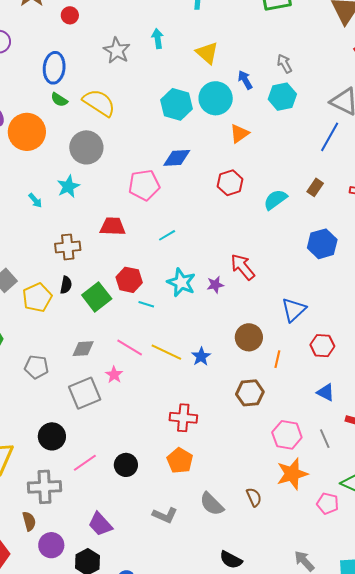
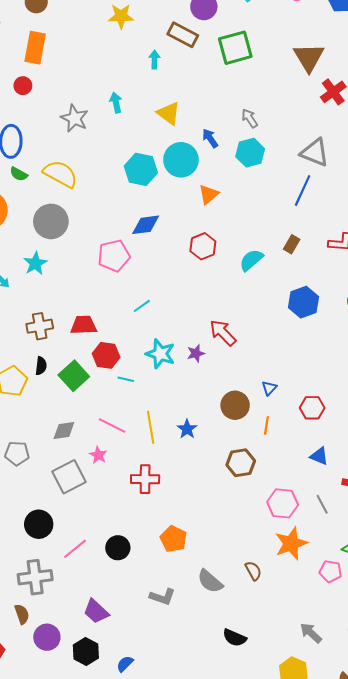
red trapezoid: (113, 226) -> (84, 325), moved
blue triangle: (294, 310) -> (269, 388), moved, size x0.6
yellow line: (166, 352) -> (151, 427), turned 60
red cross: (183, 418) -> (145, 479), moved

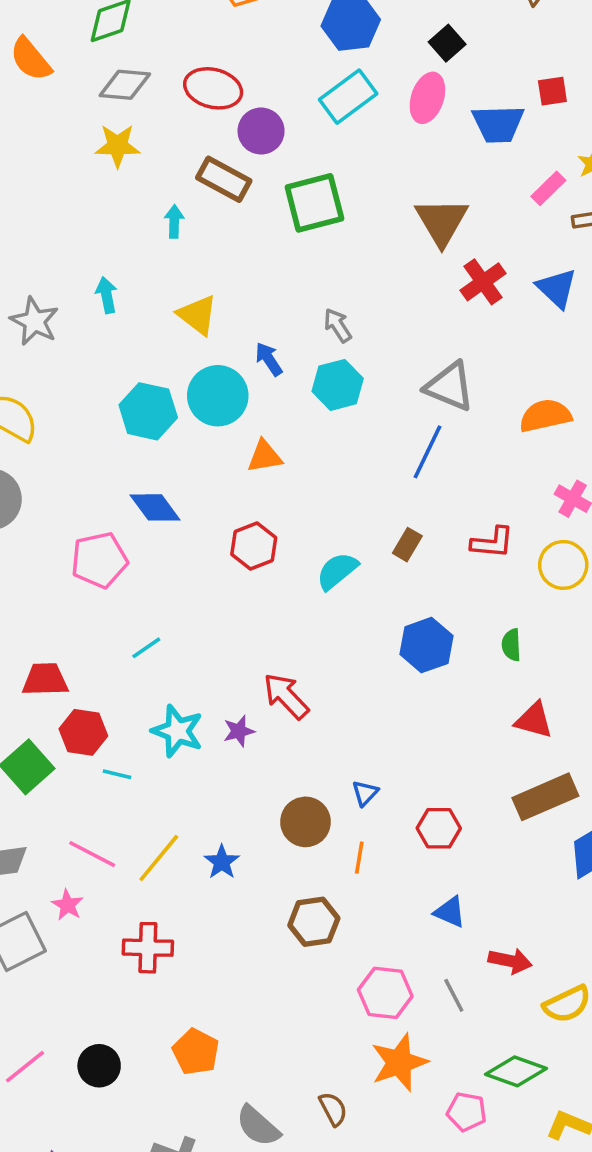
orange triangle: (209, 194) -> (265, 456), turned 30
blue diamond: (146, 225) -> (155, 507), turned 60
yellow line: (151, 427) -> (159, 858), turned 48

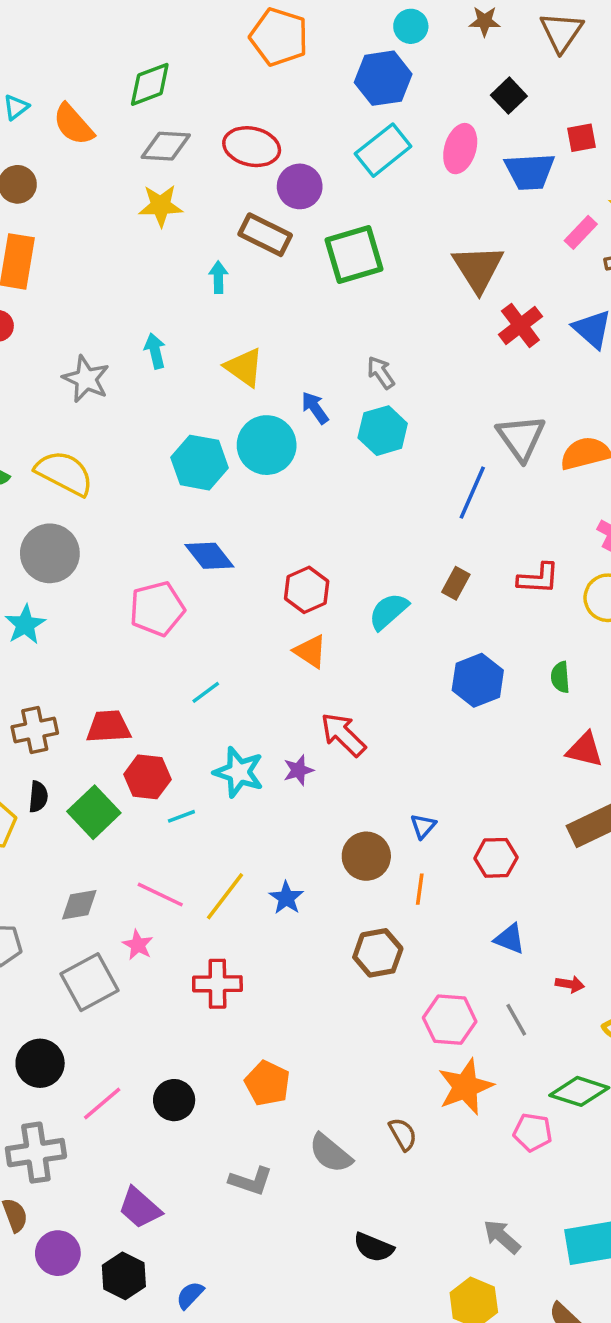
black square: (447, 43) -> (509, 96), moved
gray triangle: (450, 386) -> (521, 438), moved, turned 34
orange triangle: (265, 456) -> (310, 651), moved, turned 45
cyan line: (117, 774) -> (181, 816), turned -32
red arrow: (510, 961) -> (570, 984), size x0.7

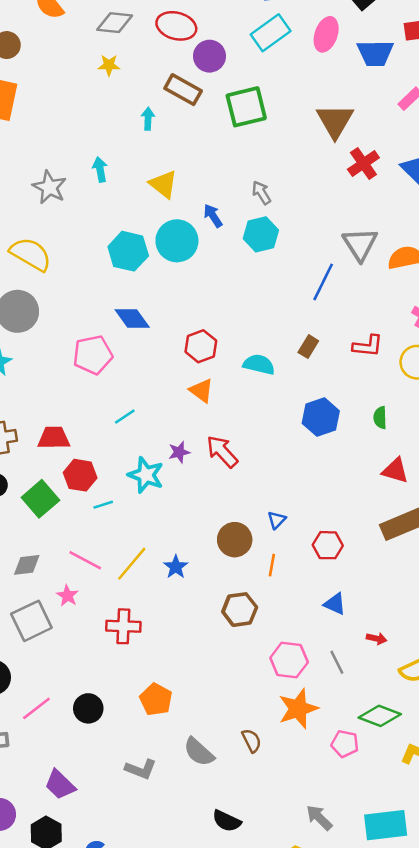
yellow star: (161, 206) -> (109, 65), size x0.7
cyan semicircle: (388, 611) -> (259, 364), turned 52
purple star: (298, 770) -> (179, 452), moved

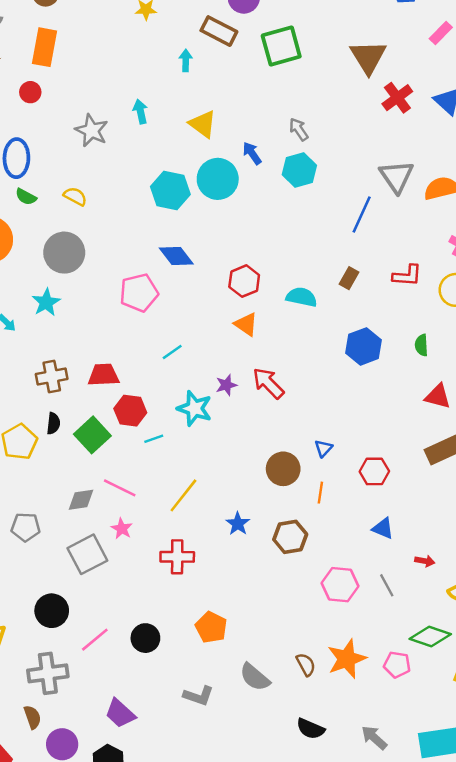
yellow semicircle: (31, 254) -> (75, 196), size x0.6
pink line: (85, 560) -> (120, 488), moved
blue star: (176, 567) -> (238, 524), moved
orange star: (298, 709) -> (347, 659), moved
black semicircle: (227, 821) -> (310, 729), moved

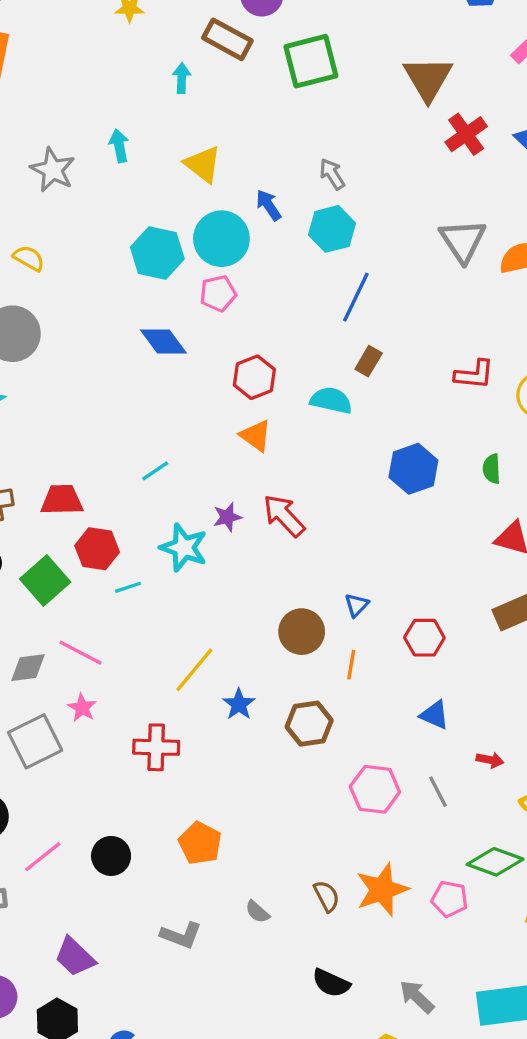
blue line: (362, 215) -> (356, 297), moved
brown rectangle: (349, 278) -> (369, 361), moved
pink pentagon: (139, 293) -> (218, 293), moved, size x0.7
yellow line: (183, 495) -> (194, 670), moved
gray semicircle: (255, 677) -> (257, 912), size x0.6

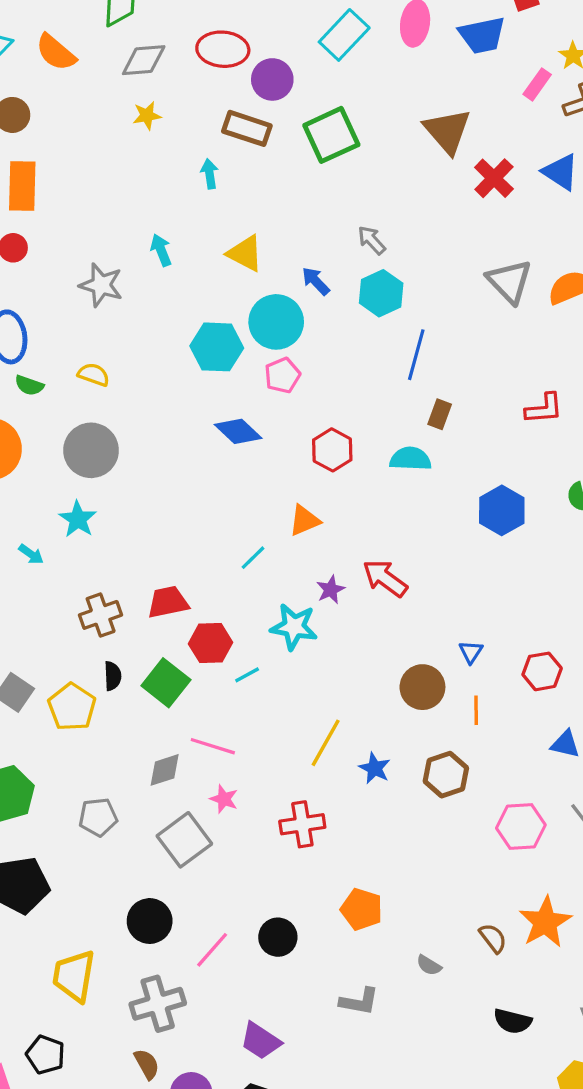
orange triangle: (256, 436) -> (304, 520), moved, turned -48

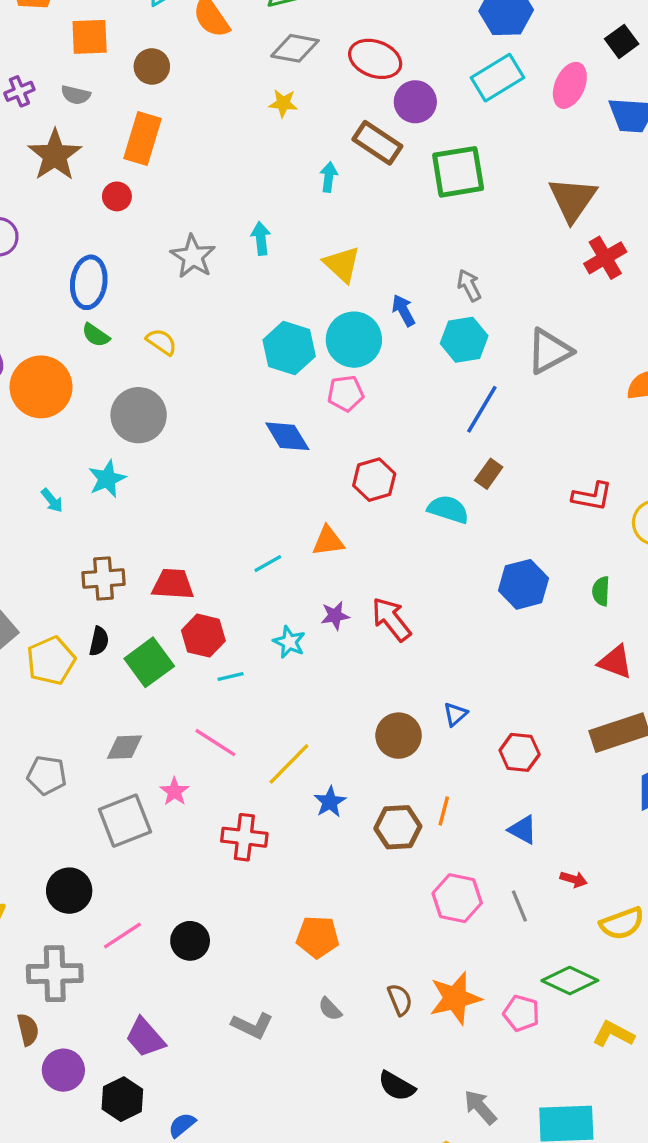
gray triangle: (509, 281) -> (549, 351), moved, turned 30
cyan star: (294, 627) -> (289, 642), size x0.7
orange line: (476, 710) -> (444, 811), moved
pink line: (213, 746) -> (215, 743), moved
orange pentagon: (362, 909) -> (318, 937), moved, turned -30

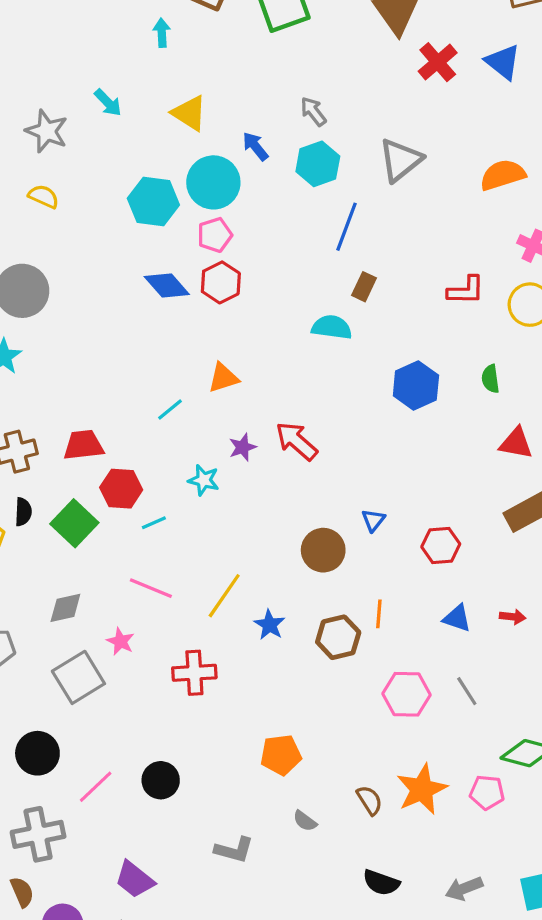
cyan arrow: (261, 238) -> (108, 103), turned 152
yellow semicircle: (161, 342) -> (44, 196), moved
red hexagon: (374, 480) -> (221, 282), moved
red arrow: (574, 879) -> (513, 617), moved
gray arrow: (480, 1107) -> (464, 888), turned -60

